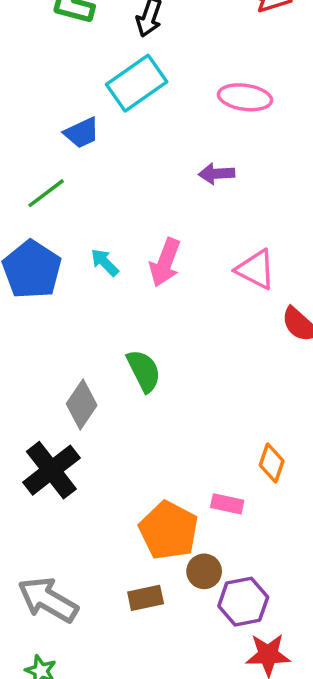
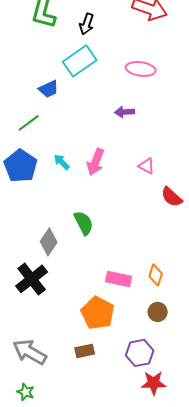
pink triangle: (256, 270) -> (147, 166), size x0.7
pink rectangle: (227, 504) -> (119, 279), moved, size x1.4
brown circle: (204, 571) -> (158, 312), moved

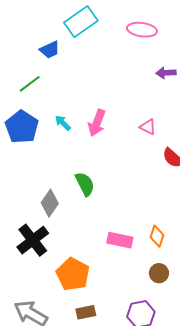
purple arrow: (125, 112) -> (166, 73), moved
orange pentagon: (98, 313) -> (73, 274), moved

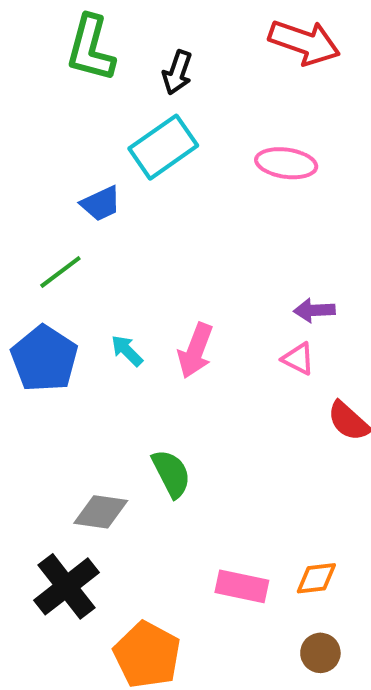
purple arrow: (166, 73) -> (314, 310), moved
gray diamond: (50, 203) -> (101, 512), turned 64
orange diamond: (157, 236) -> (316, 578), turned 65

